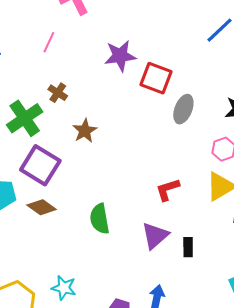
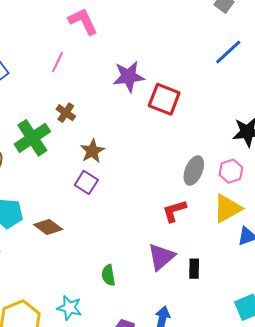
gray ellipse: (183, 109) -> (194, 170), moved
purple square: (40, 165) -> (86, 182), moved, size x0.6
green semicircle: (100, 219) -> (108, 275), moved, size x0.7

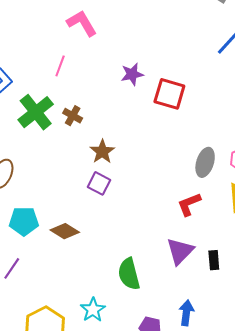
purple star: (129, 77) -> (132, 74), size x0.7
green cross: (32, 138) -> (36, 112), moved
green semicircle: (108, 275) -> (129, 274), size x1.5
cyan star: (69, 308) -> (93, 310), turned 30

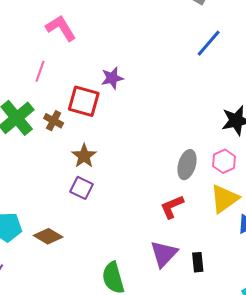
red square: (169, 94) -> (84, 101), moved

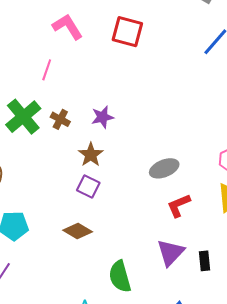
purple star: (112, 78) -> (103, 117), moved
red square: (84, 101) -> (127, 32), moved
gray ellipse: (187, 165) -> (164, 168), moved, turned 52
brown diamond: (48, 236) -> (78, 231), moved

